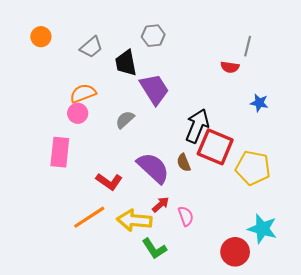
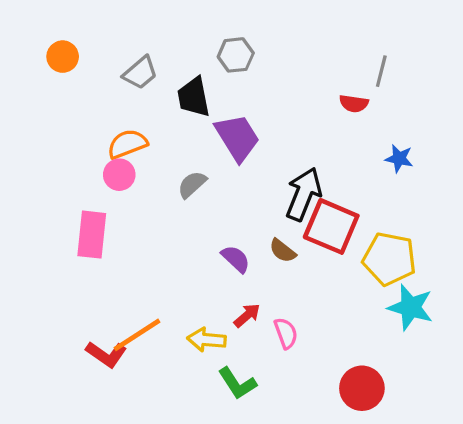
brown semicircle: (184, 163) -> (283, 251), turned -30
purple semicircle: (153, 168) -> (236, 259), size x0.6
red L-shape: (109, 182) -> (106, 354), moved
yellow arrow: (134, 220) -> (207, 340), size x0.7
cyan star: (262, 229) -> (410, 307), moved

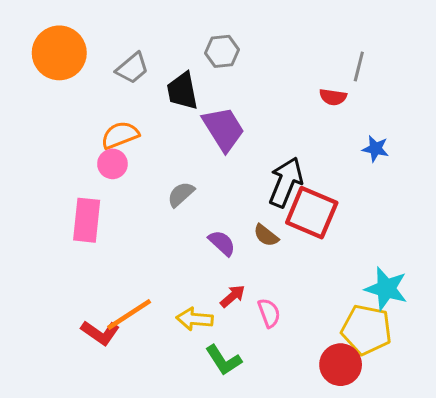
orange circle: (63, 57) -> (59, 53), size x1.8
gray semicircle: (192, 184) -> (181, 194), moved
yellow pentagon: (389, 259) -> (366, 330), moved

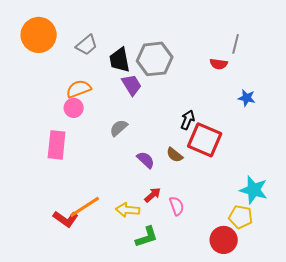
gray hexagon: (222, 51) -> (155, 59), moved, size x1.6
purple trapezoid: (223, 129) -> (132, 85), moved, size x0.7
black arrow: (286, 182) -> (188, 120), size x0.6
yellow pentagon: (366, 330) -> (241, 217), size x0.7
green L-shape: (223, 360) -> (147, 237), turned -75

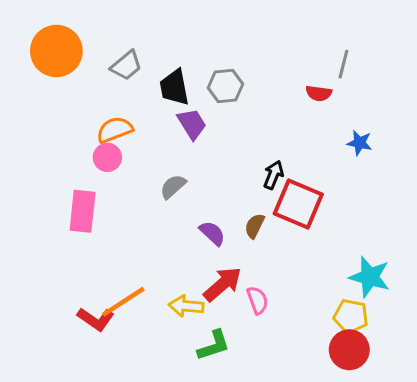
gray hexagon: (155, 59) -> (225, 86), size x0.7
brown semicircle: (175, 155) -> (255, 226), turned 78
red arrow: (153, 195) -> (222, 284), size x1.6
red circle: (224, 240) -> (349, 350), moved

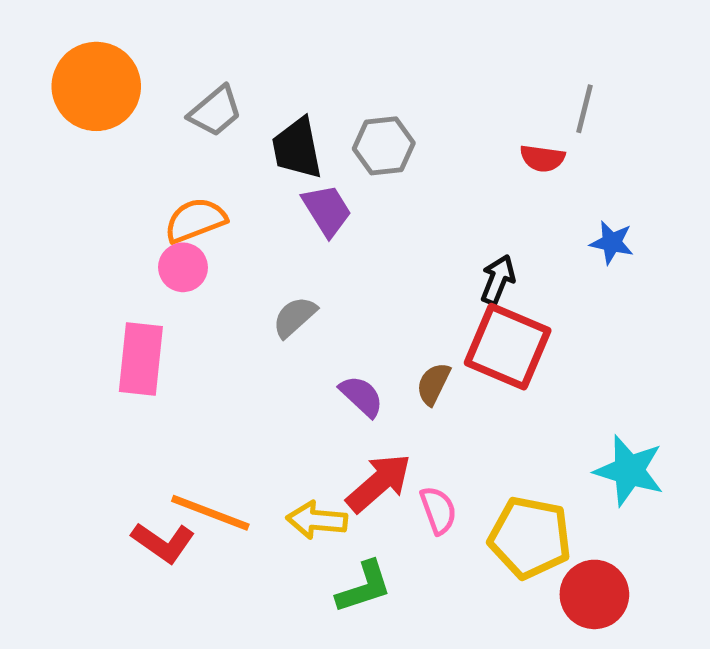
black arrow: (273, 175) -> (498, 280), moved
orange line: (123, 302) -> (210, 513), turned 54
yellow pentagon: (351, 316) -> (530, 537), moved, size x1.4

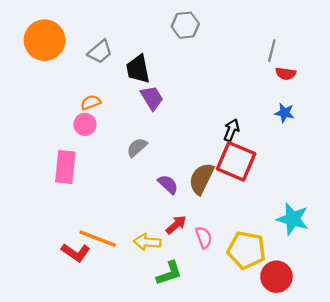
gray hexagon: (384, 146) -> (185, 25), moved
red semicircle: (542, 158) -> (286, 74), moved
orange semicircle: (195, 220) -> (91, 102), size x0.7
brown semicircle: (433, 384) -> (201, 179), size x1.6
red arrow: (379, 483) -> (176, 225), size x0.7

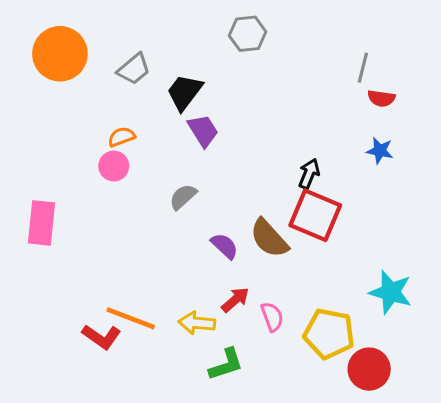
black trapezoid: (138, 69) -> (185, 92), turned 48
pink rectangle: (65, 167) -> (41, 223), moved
brown semicircle: (201, 179) -> (269, 238), turned -68

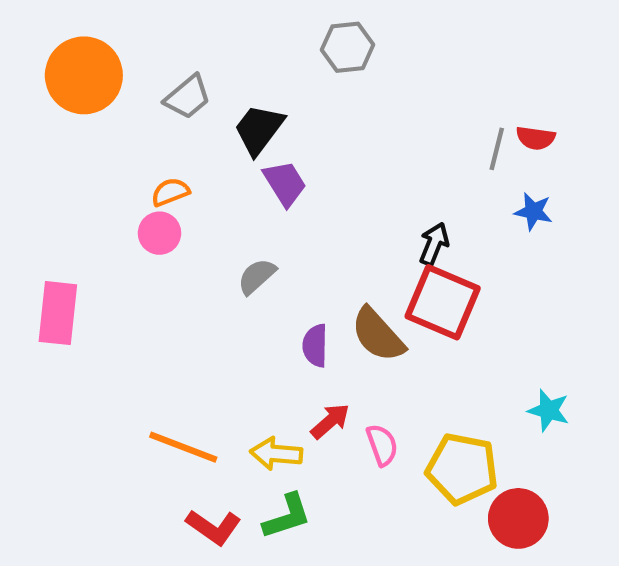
gray line: (363, 68) -> (497, 149), moved
purple semicircle: (224, 246) -> (315, 346), turned -132
cyan star: (391, 292) -> (549, 410), size x0.7
red L-shape: (101, 337) -> (214, 527), moved
green L-shape: (226, 364) -> (287, 516), moved

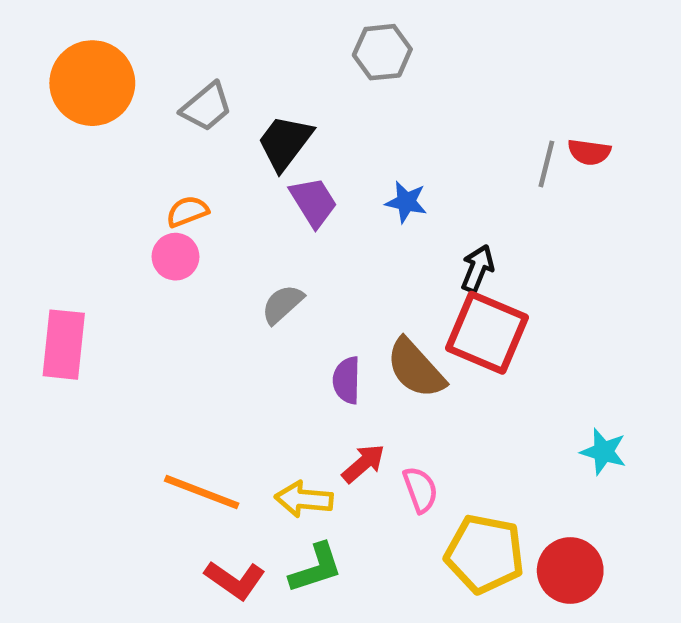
blue star: (533, 212) -> (406, 202), moved
yellow pentagon: (462, 469) -> (485, 554), moved

